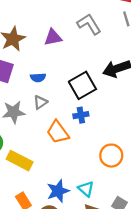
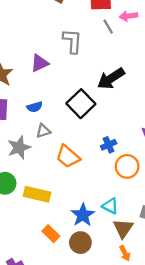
gray L-shape: (89, 24) -> (72, 41), turned 50
gray triangle: (40, 102) -> (43, 131), turned 32
blue cross: (81, 115) -> (109, 145), moved

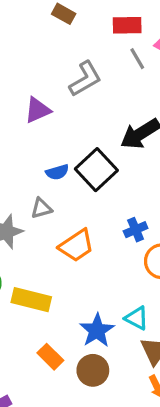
gray L-shape: (72, 41) -> (85, 79), turned 55
blue semicircle: (35, 107) -> (57, 172), moved
orange trapezoid: (68, 156) -> (76, 246), turned -75

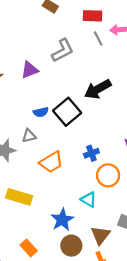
cyan triangle: (137, 318) -> (89, 200), moved
orange rectangle: (50, 357) -> (29, 248), moved
brown circle: (93, 370) -> (71, 246), moved

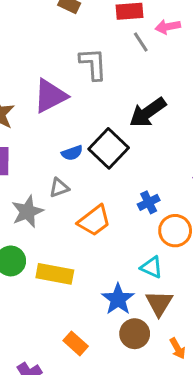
gray L-shape: (63, 50) -> (93, 64), turned -60
purple triangle: (30, 70) -> (50, 96), size x1.4
brown triangle: (100, 235) -> (159, 303), moved

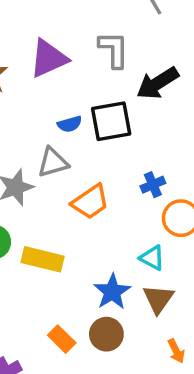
gray L-shape: (93, 64) -> (114, 50), moved
black square: (109, 148) -> (111, 121), turned 33
gray triangle: (59, 188) -> (53, 162), size x1.4
brown circle: (135, 334) -> (106, 334), moved

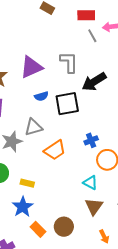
blue semicircle: (70, 124) -> (41, 96), moved
yellow rectangle: (43, 259) -> (27, 183), size x0.6
blue star: (112, 292) -> (23, 207), moved

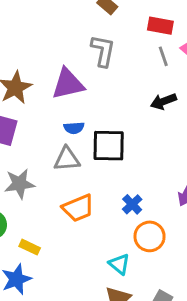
gray L-shape: (69, 62) -> (103, 51), moved
black arrow: (94, 82) -> (164, 101), moved, size x0.7
gray triangle: (33, 127) -> (67, 159), moved
blue cross: (91, 140) -> (132, 204), turned -32

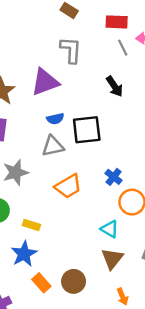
black arrow: (164, 101) -> (115, 86), moved, turned -95

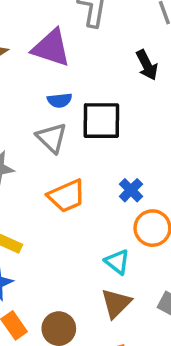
purple triangle: (45, 82) -> (51, 48), turned 32
gray triangle: (53, 146) -> (52, 138), turned 50

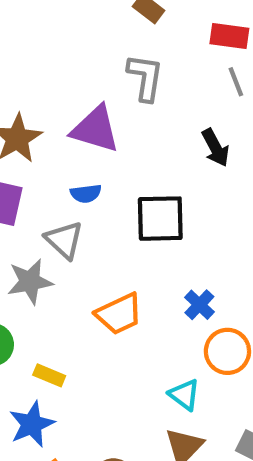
blue semicircle: (60, 100) -> (86, 193), moved
gray triangle: (52, 138) -> (64, 240), moved

